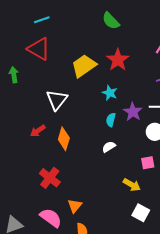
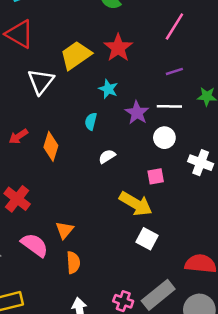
white triangle: (57, 100) -> (41, 81), moved
cyan semicircle: (111, 120) -> (91, 121), moved
red cross: (50, 178) -> (17, 199), moved
yellow arrow: (132, 185) -> (136, 204), size x1.5

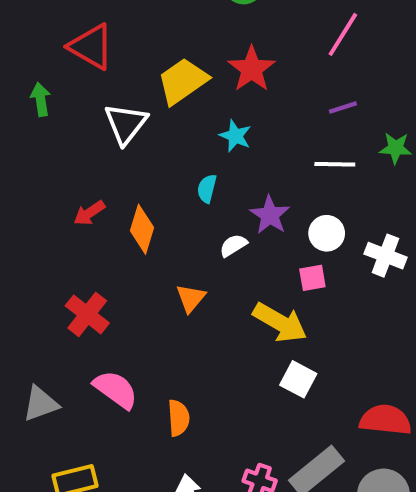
purple star: (137, 113) -> (270, 215), moved
white circle: (164, 138) -> (327, 233), moved
orange triangle: (65, 230) -> (191, 298), moved

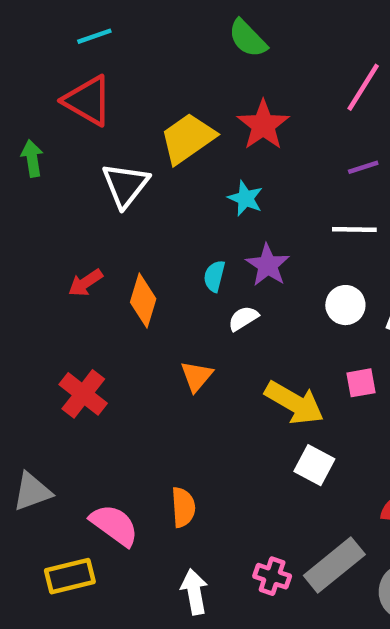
cyan semicircle: (207, 189) -> (214, 276), moved
purple star: (270, 215) -> (268, 265), moved
pink square: (312, 278) -> (361, 383), moved
pink semicircle: (116, 389) -> (114, 525), moved

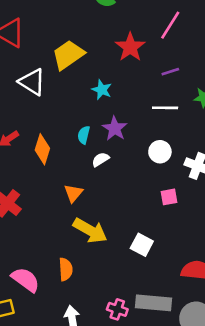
red star: (263, 125) -> (130, 47), moved
white triangle: (125, 185) -> (32, 82), turned -36
yellow arrow: (294, 403) -> (90, 231), moved
gray rectangle: (334, 565) -> (153, 303), turned 44

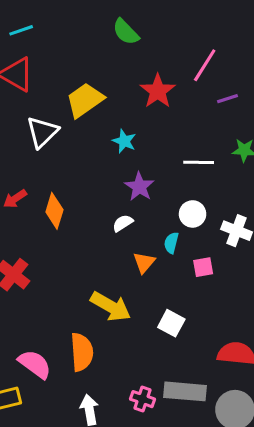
purple line: (170, 72) -> (227, 99), moved
white triangle: (32, 82) -> (42, 132), turned 44
cyan semicircle: (84, 135) -> (171, 243), moved
orange triangle: (73, 193) -> (144, 263), moved
orange semicircle: (66, 269) -> (82, 352), size x1.4

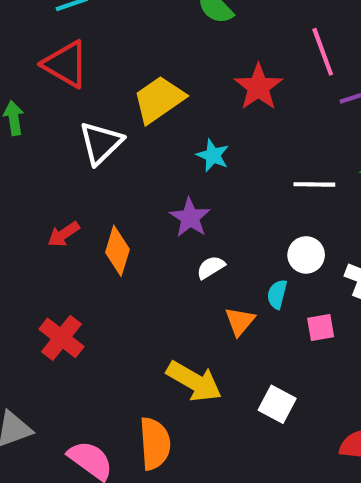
pink line: (205, 65) -> (323, 52), turned -52
purple star: (139, 187) -> (190, 218), moved

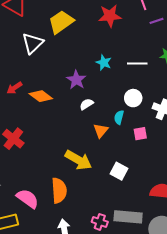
red star: (258, 87) -> (110, 16), turned 30
cyan star: (213, 155) -> (104, 63), moved
orange diamond: (117, 251) -> (41, 96), turned -70

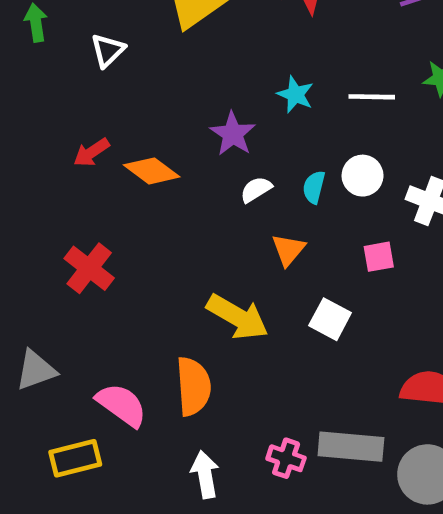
white triangle: (33, 43) -> (108, 50), moved, size x0.7
cyan semicircle: (119, 117) -> (314, 187), moved
white square: (119, 171) -> (330, 319), moved

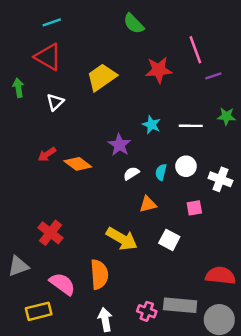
orange triangle: (288, 250) -> (148, 204), turned 36
red cross: (89, 268) -> (50, 233), moved

